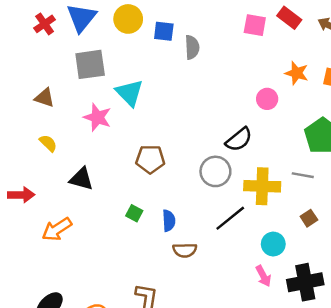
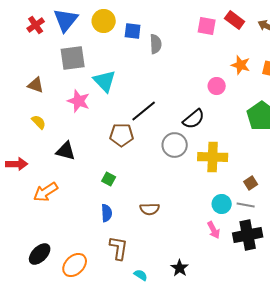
gray line: (303, 175) -> (246, 205), moved
black line: (230, 218) -> (144, 111), moved
blue semicircle: (169, 221) -> (107, 213), moved

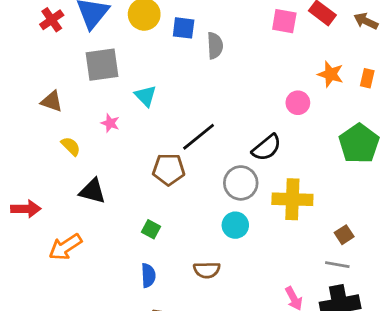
cyan triangle: (105, 81) -> (146, 96), size x0.7
pink star: (79, 101) -> (110, 123), size x0.6
yellow semicircle: (39, 122) -> (71, 146), moved
cyan circle: (222, 204) -> (235, 225), moved

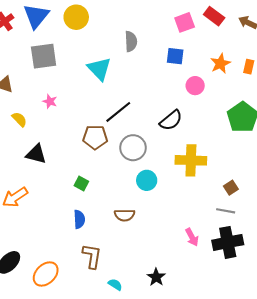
pink square: (284, 21) -> (185, 22), turned -30
blue square: (184, 28) -> (175, 56), moved
orange star: (331, 74) -> (220, 64), turned 30
cyan triangle: (146, 96) -> (99, 69), moved, size x1.4
gray circle: (241, 183) -> (133, 148), moved

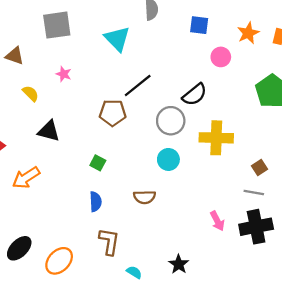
gray circle: (133, 148) -> (171, 121), moved

